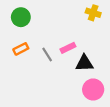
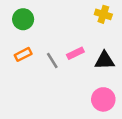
black triangle: (84, 63) -> (105, 61), moved

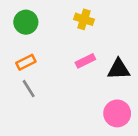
yellow cross: (103, 14) -> (84, 19), moved
gray line: (52, 61) -> (29, 89), moved

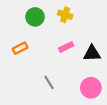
green circle: (26, 22) -> (35, 17), moved
gray line: (29, 89) -> (49, 82), moved

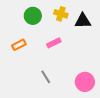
pink rectangle: (66, 47) -> (54, 43), moved
black triangle: (92, 53) -> (83, 21), moved

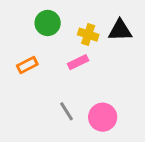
yellow cross: (61, 14) -> (88, 35), moved
pink circle: (85, 82) -> (103, 117), moved

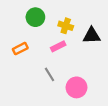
black triangle: (120, 30) -> (92, 36), moved
gray line: (66, 111) -> (49, 74), moved

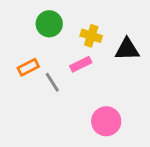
gray line: (49, 74) -> (52, 82), moved

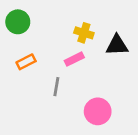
green circle: (49, 24) -> (18, 22), moved
gray line: (52, 82) -> (56, 87), moved, turned 42

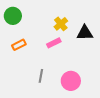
yellow cross: (84, 33) -> (61, 24), turned 32
gray line: (56, 87) -> (41, 76), moved

